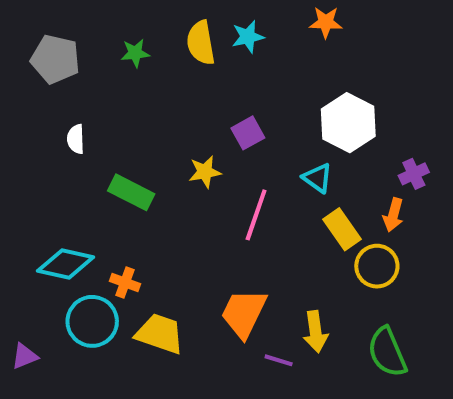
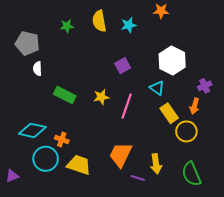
cyan star: (248, 37) -> (129, 25), moved
gray pentagon: (55, 59) -> (27, 43), moved
yellow star: (205, 172) -> (101, 97), moved

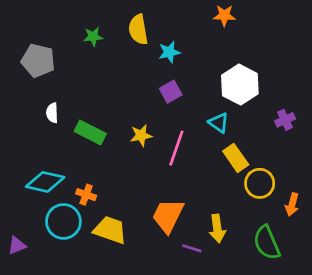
cyan star: (129, 25) -> (169, 52), moved
white semicircle: (37, 69) -> (52, 113), moved
orange arrow: (194, 106) -> (292, 205), moved

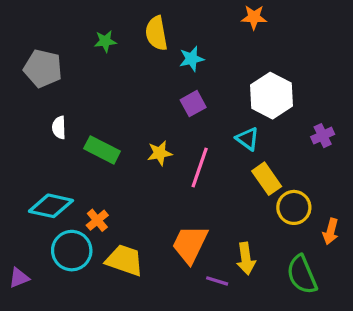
orange cross: (86, 195) -> (97, 220), turned 30

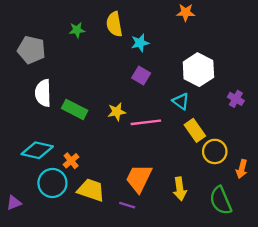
purple square: (193, 104) -> (141, 76), turned -30
white semicircle: (59, 128) -> (43, 93), size x1.6
purple cross: (323, 136) -> (236, 99), turned -35
pink line: (200, 167) -> (146, 122), turned 64
purple line: (217, 281) -> (127, 205), moved

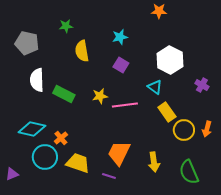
yellow semicircle: (114, 24) -> (82, 51), moved
orange arrow: (242, 169) -> (207, 129), moved

